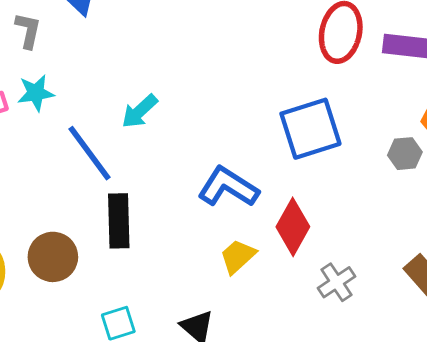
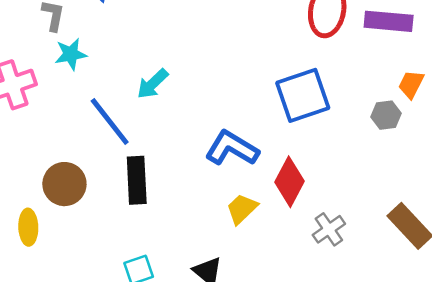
cyan star: (36, 93) -> (71, 54), moved
brown circle: (53, 257) -> (64, 184), moved

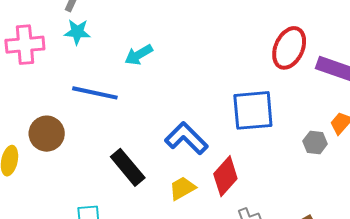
cyan arrow: (153, 84) -> (139, 55), moved
blue line: (110, 122) -> (95, 93), turned -54
black rectangle: (137, 180) -> (128, 167), moved, turned -51

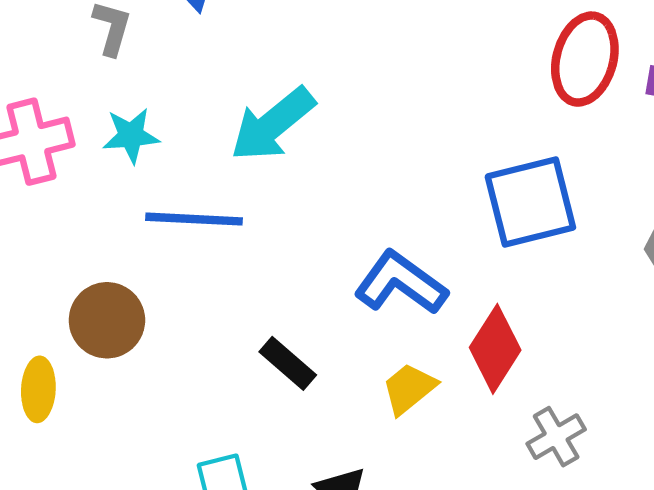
cyan star: (77, 32) -> (131, 136), moved
cyan arrow: (139, 55) -> (273, 124), size x1.5
black rectangle: (128, 167) -> (288, 363), size x0.7

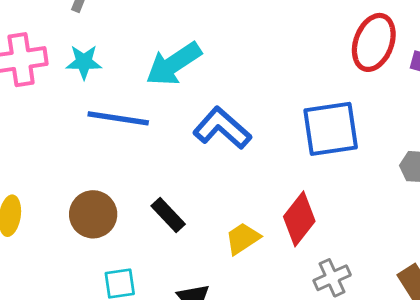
blue L-shape: (401, 283) -> (222, 128), moved
brown circle: (107, 320) -> (93, 214), moved

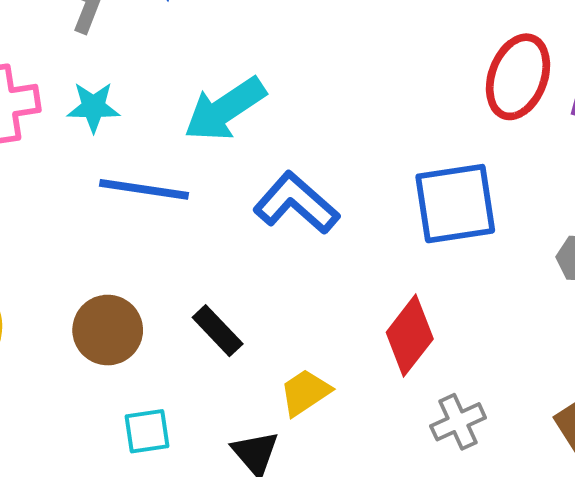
yellow trapezoid: (243, 238) -> (305, 392), moved

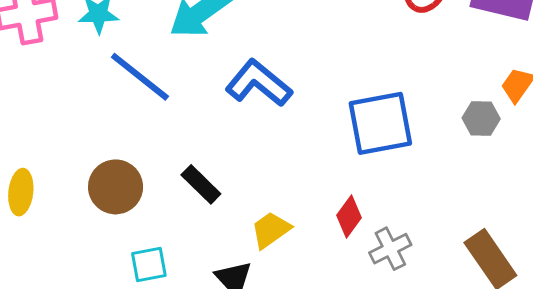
blue line: (144, 189) -> (140, 77), turned 32
blue square: (455, 204) -> (380, 123), moved
red diamond: (410, 336) -> (349, 216), moved, size x0.7

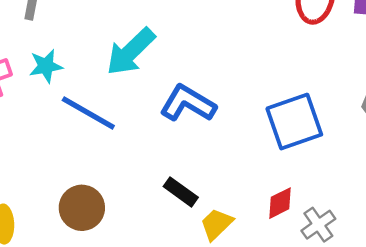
black rectangle: (201, 184) -> (181, 192), moved
red diamond: (349, 216) -> (280, 203), turned 36

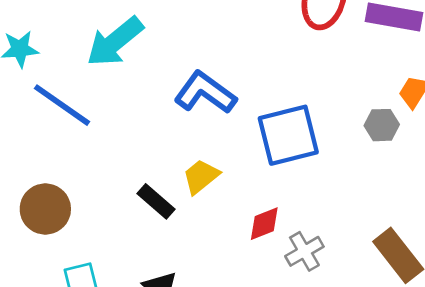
blue L-shape: (188, 103) -> (205, 93), moved
yellow trapezoid: (216, 224) -> (201, 176), moved

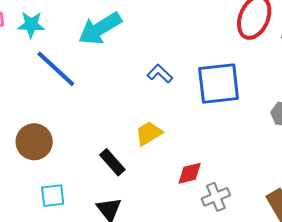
blue L-shape: (205, 93) -> (160, 74), size x0.6
blue square: (288, 135) -> (219, 84), moved
black rectangle: (156, 201) -> (112, 162), moved

